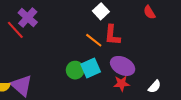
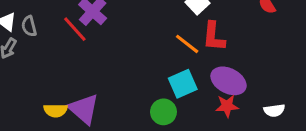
green circle: (75, 70) -> (163, 112), moved
white semicircle: (155, 87) -> (274, 110), turned 40

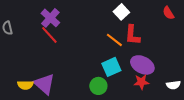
red line: (75, 29) -> (49, 35), moved

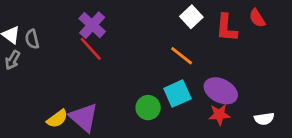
red L-shape: (132, 35) -> (226, 28), moved
yellow semicircle: (25, 85) -> (57, 119), turned -35
green circle: (98, 86) -> (148, 108), moved

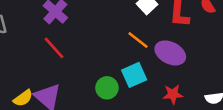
red line: (91, 49) -> (54, 48), moved
purple ellipse: (221, 91) -> (170, 53), moved

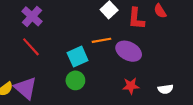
orange line: (138, 40) -> (101, 40), turned -48
cyan square: (134, 75) -> (78, 57), moved

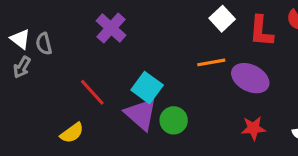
red line: (31, 47) -> (92, 92), moved
cyan square: (78, 57) -> (147, 88), moved, turned -30
purple triangle: (26, 88) -> (141, 114), moved

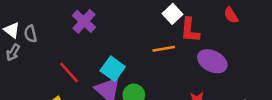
red L-shape: (261, 31) -> (190, 30), moved
purple ellipse: (250, 78) -> (212, 61), moved

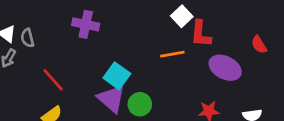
red semicircle: (231, 15) -> (259, 45), moved
purple cross: (84, 21) -> (86, 24), turned -30
red line: (69, 72) -> (53, 80), moved

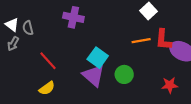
red L-shape: (201, 34) -> (163, 40), moved
green circle: (140, 104) -> (124, 74), moved

